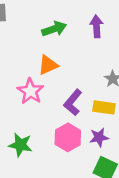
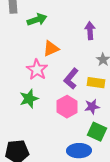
purple arrow: (97, 26) -> (90, 31), moved
green arrow: (54, 29) -> (37, 20), moved
green star: (20, 145) -> (29, 99), moved, turned -30

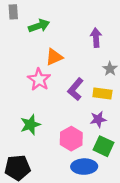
green star: (29, 99) -> (30, 125), moved
pink hexagon: (67, 107) -> (71, 139), moved

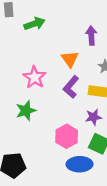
orange triangle: (54, 57) -> (70, 59), moved, turned -42
green star: (30, 125) -> (26, 111), moved

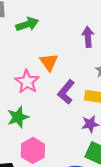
orange triangle: (70, 59) -> (49, 62), moved
pink hexagon: (67, 136) -> (33, 150), moved

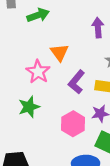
pink hexagon: (33, 150) -> (73, 124), moved

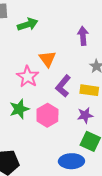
pink hexagon: (73, 124) -> (47, 115), moved

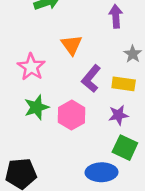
pink star: (28, 77) -> (31, 67), moved

